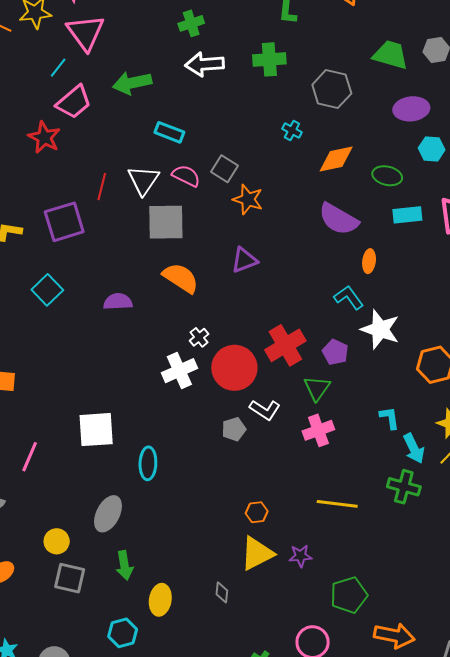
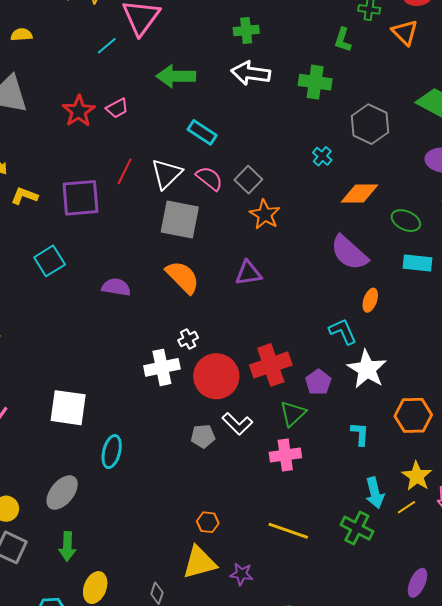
pink trapezoid: (74, 102) -> (117, 108), moved, size x0.6
cyan L-shape: (390, 418) -> (360, 434), moved

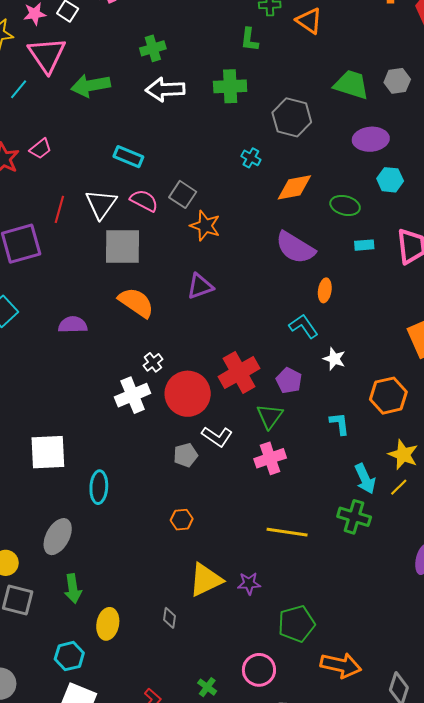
green arrow: (176, 76) -> (91, 85), moved
cyan rectangle: (417, 263) -> (364, 245), size x0.7
white star: (367, 369) -> (334, 359), size x0.6
orange hexagon: (208, 522) -> (182, 520), moved

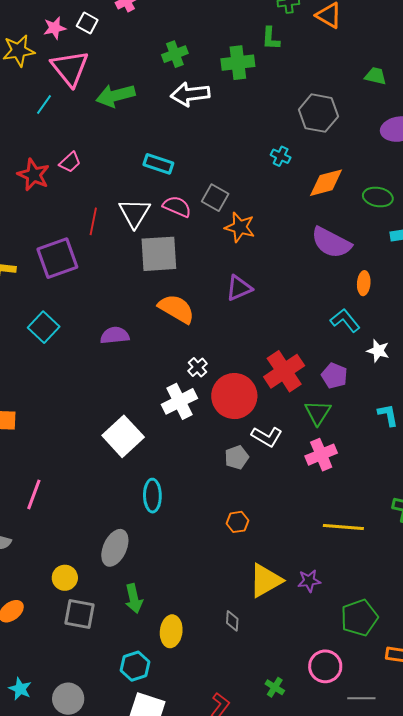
green trapezoid: (351, 85) -> (376, 76), size x0.6
green cross: (230, 86) -> (238, 63), moved
white square: (48, 452) -> (123, 436), moved, turned -36

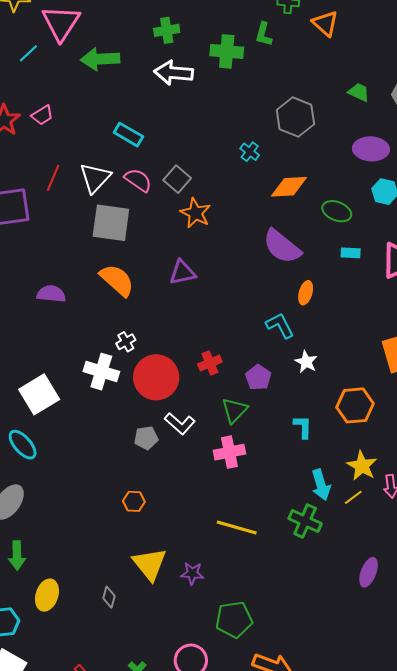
red cross: (284, 371) -> (210, 363), size x0.6
white cross: (179, 401) -> (101, 372), turned 32
cyan ellipse: (152, 496) -> (23, 445), moved, turned -52
yellow triangle: (266, 580) -> (150, 564), turned -51

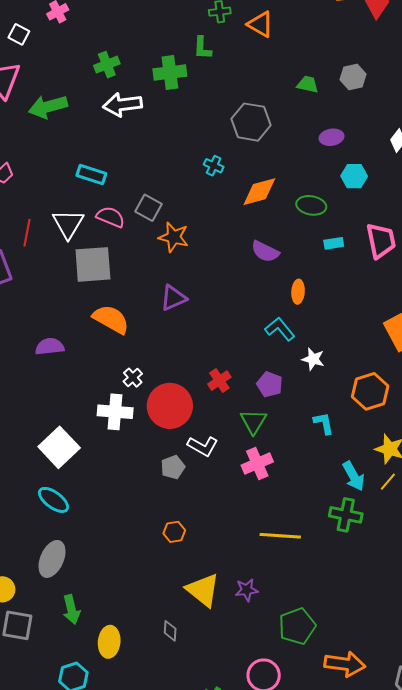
purple ellipse: (371, 149) -> (332, 137), size x0.7
purple semicircle: (282, 246) -> (265, 251), size x0.7

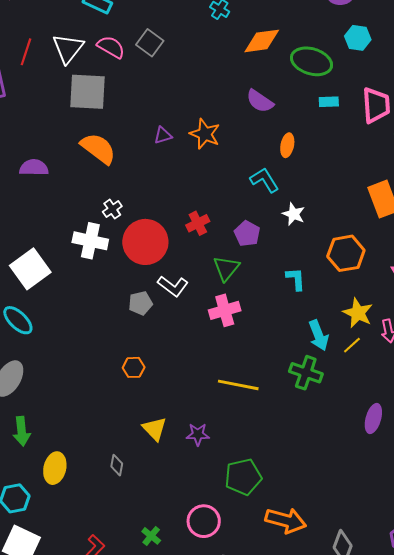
green ellipse: (311, 205) -> (312, 61), size x1.4
orange star: (174, 237) -> (205, 134), moved
purple triangle: (173, 298) -> (163, 135), size x0.7
yellow triangle: (203, 590) -> (155, 429), size x0.7

